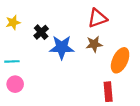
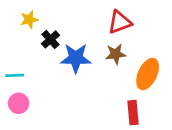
yellow star: (13, 22) -> (29, 19), moved

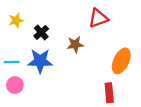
yellow star: (29, 19) -> (16, 20), moved
brown star: (116, 54) -> (75, 44), moved
blue star: (76, 58) -> (40, 61), moved

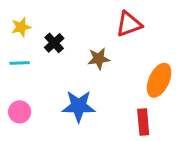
blue star: (40, 61) -> (79, 106), moved
cyan line: (12, 62) -> (20, 63), moved

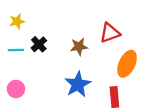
red triangle: (129, 24) -> (110, 33), moved
black cross: (54, 43) -> (39, 44), moved
blue star: (79, 106) -> (78, 84), moved, turned -30

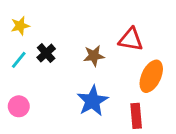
red triangle: (110, 33) -> (131, 39), turned 30
cyan line: (16, 50) -> (19, 60), turned -49

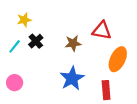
yellow star: (20, 26) -> (24, 20), moved

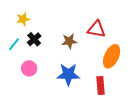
blue star: (72, 78) -> (68, 74), turned 30
pink circle: (15, 83) -> (29, 68), moved

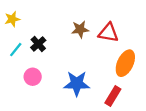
yellow star: (23, 19) -> (12, 19), moved
brown star: (69, 41) -> (80, 29), moved
red rectangle: (100, 85) -> (113, 96), turned 36

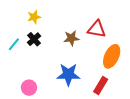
yellow star: (12, 19) -> (34, 17), moved
brown star: (80, 29) -> (71, 38), moved
pink circle: (33, 77) -> (29, 88), moved

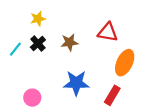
brown star: (71, 38) -> (69, 42), moved

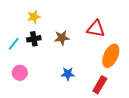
black cross: (38, 43) -> (34, 39), turned 32
blue star: (76, 83) -> (68, 74), size x0.6
pink circle: (32, 98) -> (20, 73), moved

